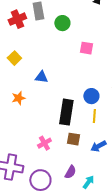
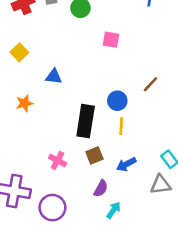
brown square: (73, 139) -> (94, 155), turned -32
pink cross: (44, 143) -> (58, 160), turned -32
purple semicircle: (70, 172) -> (101, 188), moved

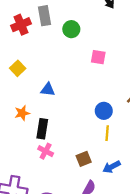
black rectangle: (86, 121) -> (42, 129), moved, size x0.7
pink cross: (58, 160) -> (46, 151), moved

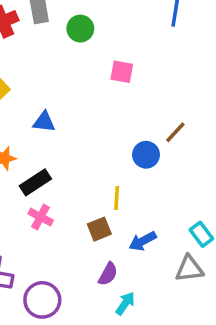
blue circle: (104, 111) -> (146, 155), moved
black rectangle: (42, 129) -> (35, 182), turned 48
yellow line: (107, 133) -> (117, 198), moved

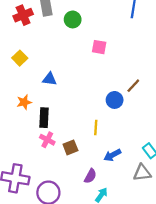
black rectangle: (35, 182) -> (44, 118), turned -54
brown square: (99, 229) -> (70, 147), moved

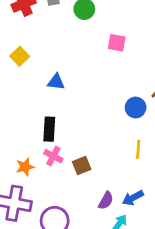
orange star: (24, 102) -> (25, 167), moved
yellow line: (96, 128) -> (138, 149), moved
blue arrow: (112, 155) -> (133, 198), moved

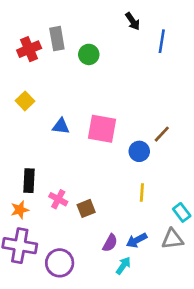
pink square: (117, 43) -> (102, 129), moved, size x1.6
black rectangle: (49, 129) -> (29, 181), moved
orange star: (25, 167) -> (20, 210), moved

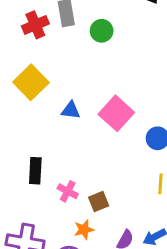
yellow square: (25, 101) -> (31, 82), size x1.6
pink square: (102, 129) -> (116, 113), turned 32
orange star: (20, 210) -> (84, 230), moved

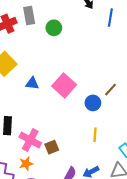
pink cross: (68, 191) -> (30, 140), size x1.5
orange star: (84, 230) -> (26, 164), moved

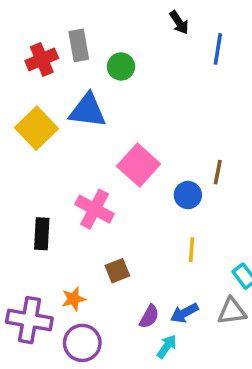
blue triangle: (32, 83) -> (88, 111), moved, size x1.6
brown line: (110, 90) -> (218, 172), turned -32
pink cross: (30, 140) -> (95, 209), moved

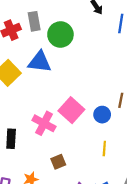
green circle: (121, 67) -> (60, 35), size x1.5
pink square: (139, 165) -> (71, 110), moved

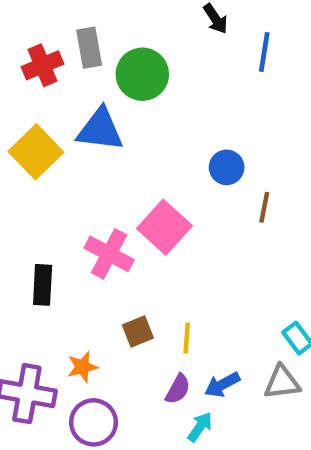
blue circle: (102, 115) -> (227, 167), moved
yellow line: (104, 149) -> (187, 338), moved

